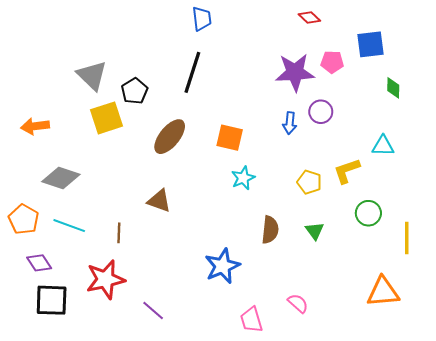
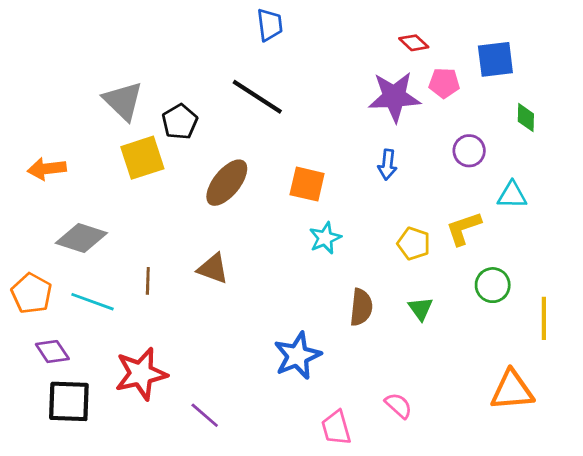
red diamond: (309, 18) -> (414, 43), moved
black line: (192, 72) -> (257, 97), turned -75
purple circle: (321, 112) -> (469, 151), moved
brown line: (119, 233) -> (148, 281), moved

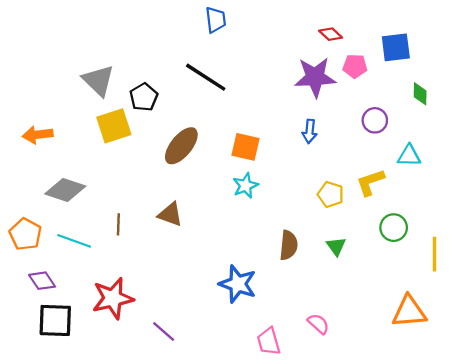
cyan star: (325, 238) -> (245, 186), moved
blue star: (297, 356) -> (238, 284), turned -30

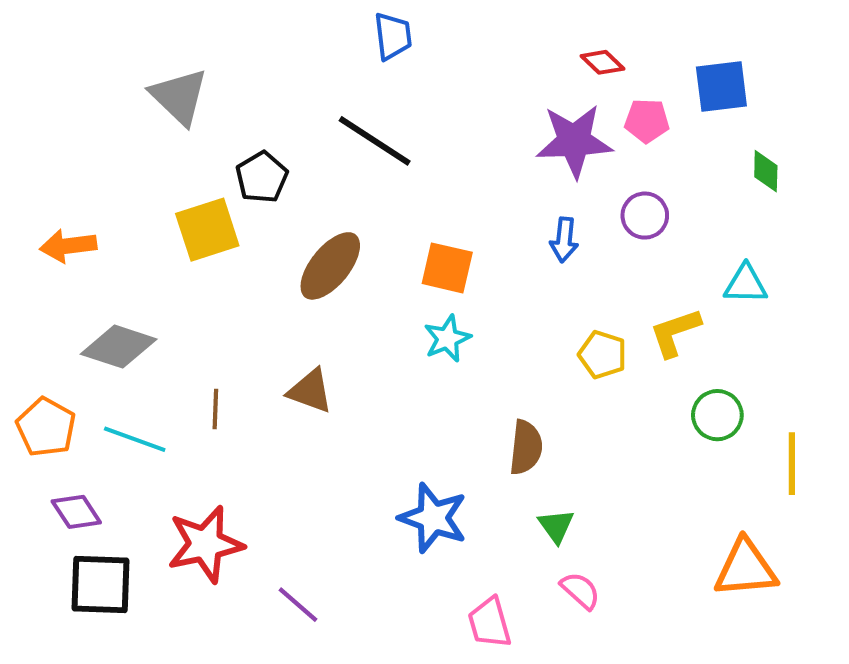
gray triangle: (98, 81) -> (179, 97), moved
purple circle: (375, 120) -> (645, 216), moved
green triangle: (336, 246) -> (556, 526), moved

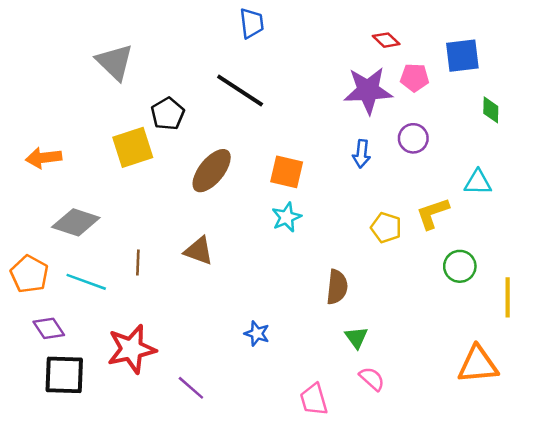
blue star: (433, 518) -> (257, 334), moved, size x0.6

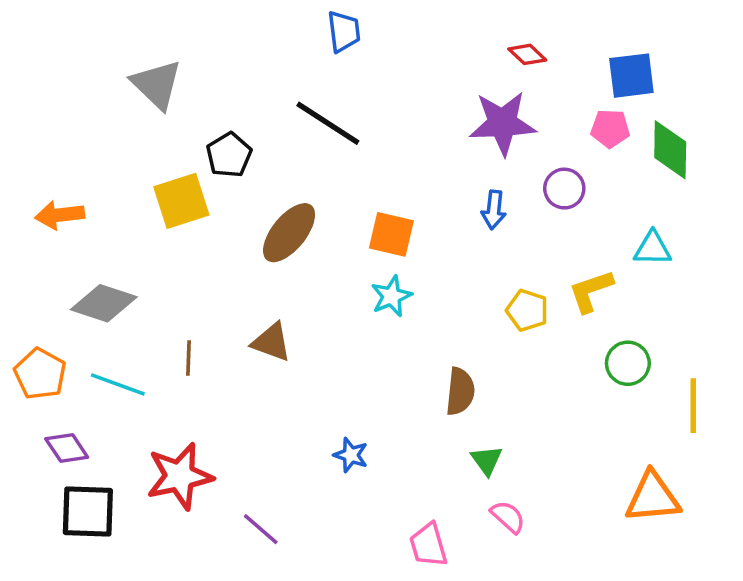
pink pentagon: (415, 78) -> (610, 129), moved
green diamond: (491, 110) -> (670, 150), size x1.6

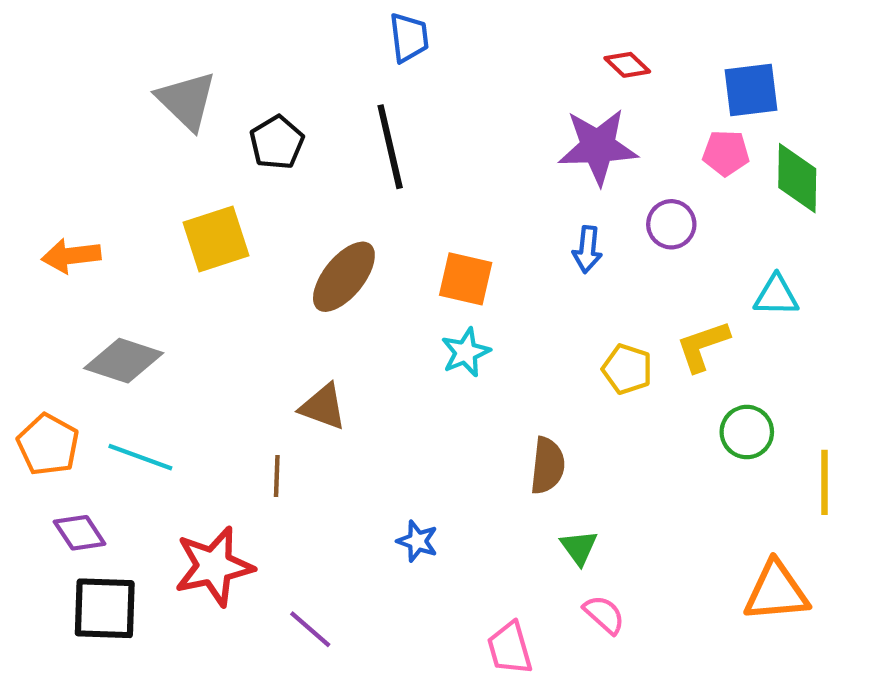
black line: (328, 123) -> (390, 147), turned 44
black pentagon: (229, 155) -> (277, 142), moved
brown line: (188, 358) -> (277, 476), moved

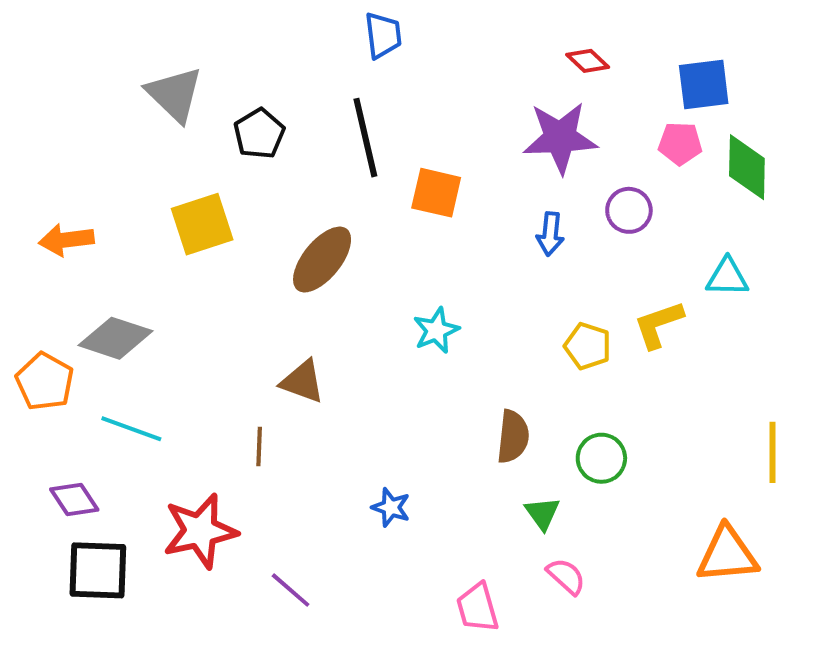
orange square: (466, 279) -> (436, 193), moved
green circle: (747, 432) -> (601, 458), moved
orange pentagon: (48, 445) -> (45, 381), moved

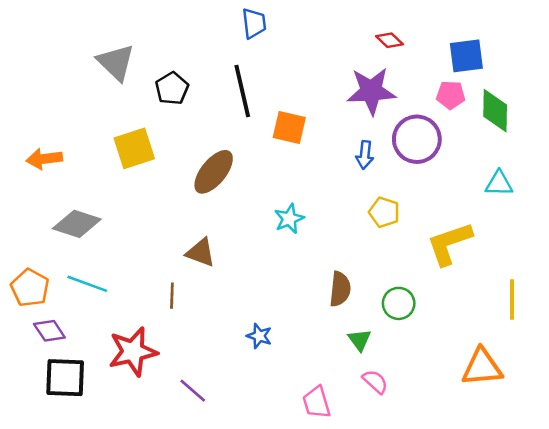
purple circle: (629, 210) -> (417, 139), size x1.6
cyan triangle: (727, 277) -> (499, 184), moved
yellow L-shape: (658, 324) -> (449, 243), moved, size x1.4
yellow pentagon: (588, 346) -> (384, 212), moved
orange pentagon: (45, 381) -> (30, 288), moved

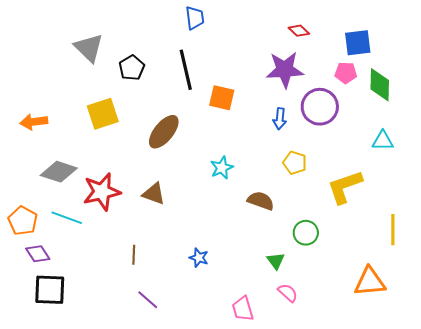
brown semicircle: (340, 289) -> (261, 201), moved, turned -76
brown line: (172, 296) -> (134, 255), moved
red star: (133, 352) -> (102, 192), moved

